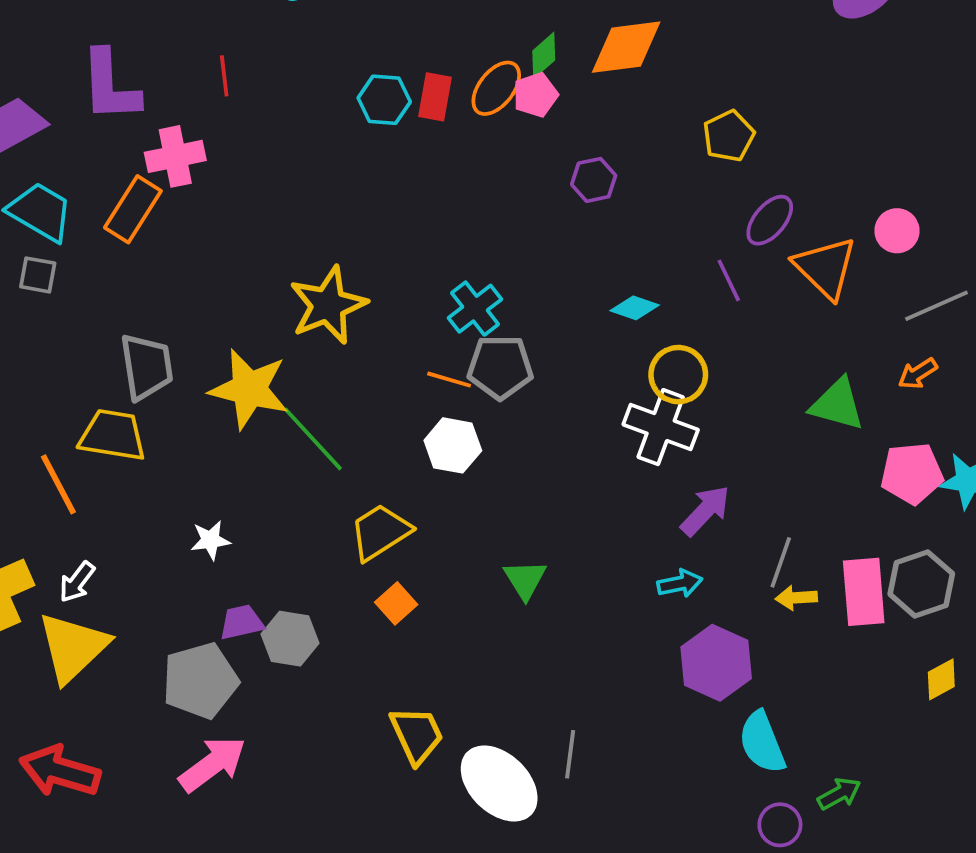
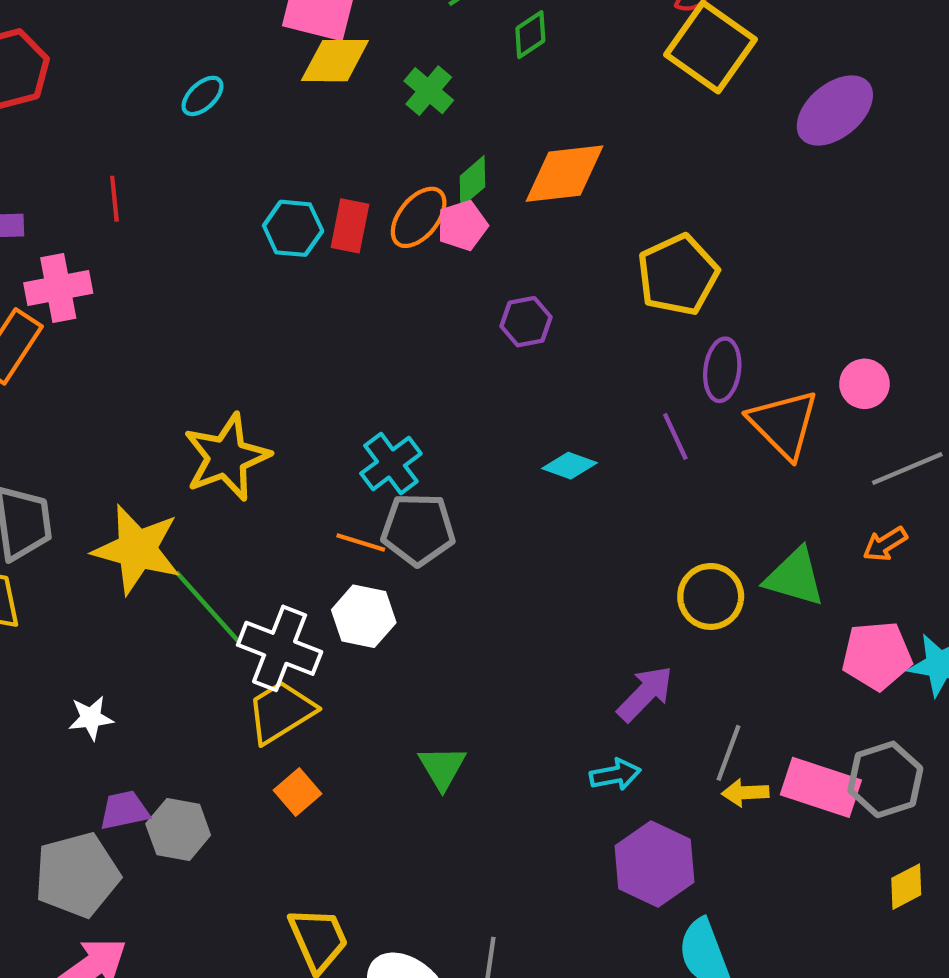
yellow pentagon: (729, 136) -> (678, 275), size x1.4
purple ellipse: (770, 220) -> (722, 370), turned -34
yellow circle: (678, 375) -> (711, 596), moved
white cross: (661, 427) -> (280, 648), moved
pink rectangle: (864, 592) -> (821, 787), turned -68

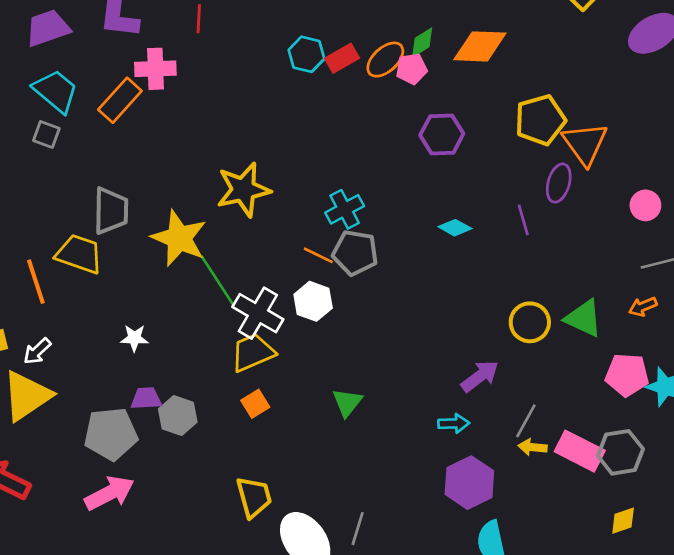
red rectangle: (350, 226) -> (342, 58), turned 40
purple hexagon: (526, 322) -> (442, 134), size x1.4
orange triangle: (784, 424) -> (585, 144), moved

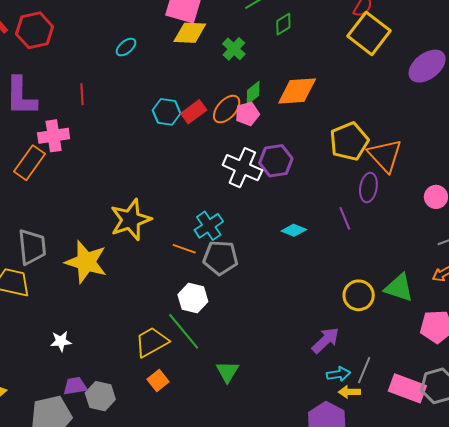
orange line: (318, 255) -> (184, 249), moved
green line: (217, 280) -> (184, 331), moved
white cross: (258, 313) -> (242, 168), moved
cyan arrow: (454, 423) -> (338, 374), moved
yellow arrow: (532, 447) -> (349, 392), moved

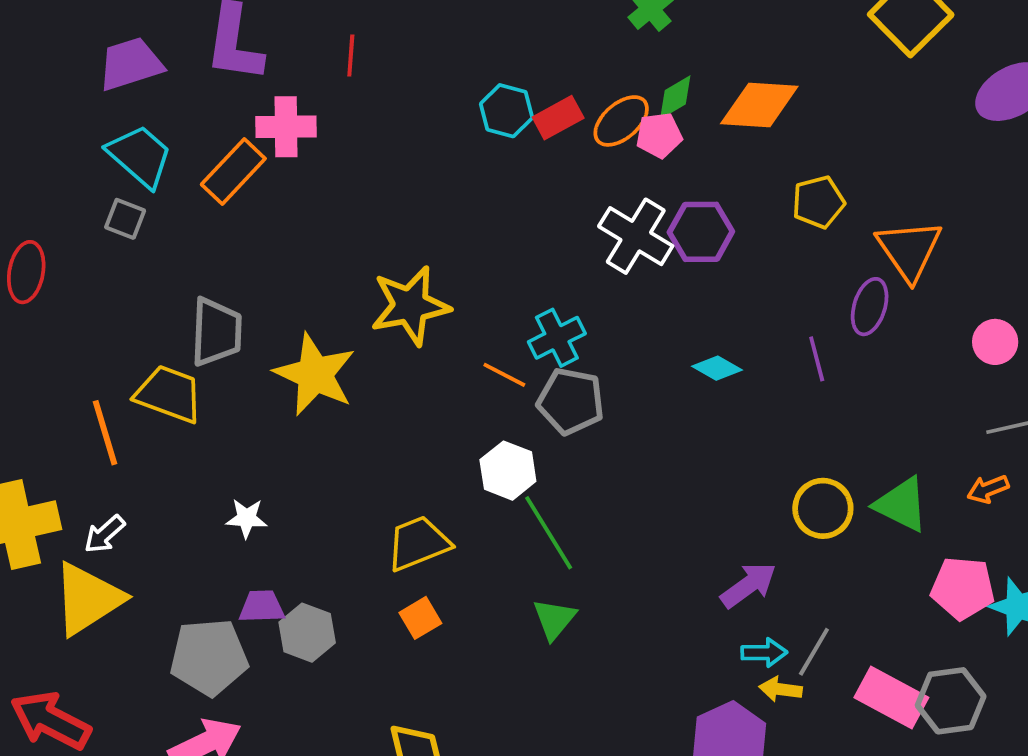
yellow pentagon: (349, 141) -> (818, 202), moved, size x0.7
green line: (184, 331) -> (549, 533), moved

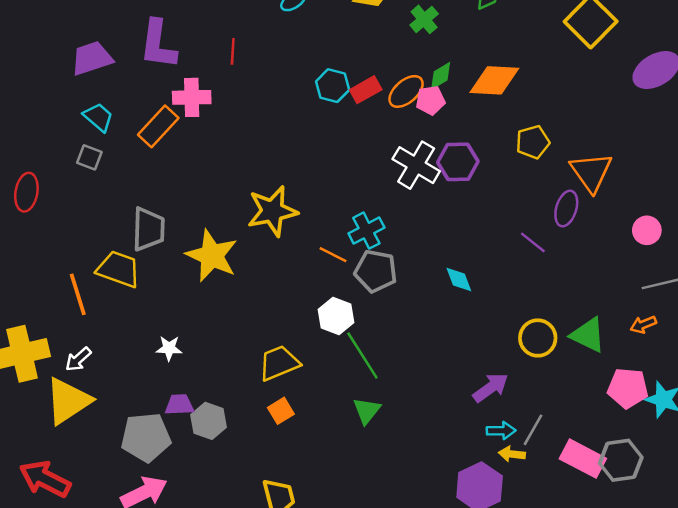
cyan trapezoid: (140, 156) -> (98, 117), size x0.7
purple line: (817, 359) -> (533, 242), turned -36
cyan diamond: (717, 368) -> (459, 279), moved, turned 40

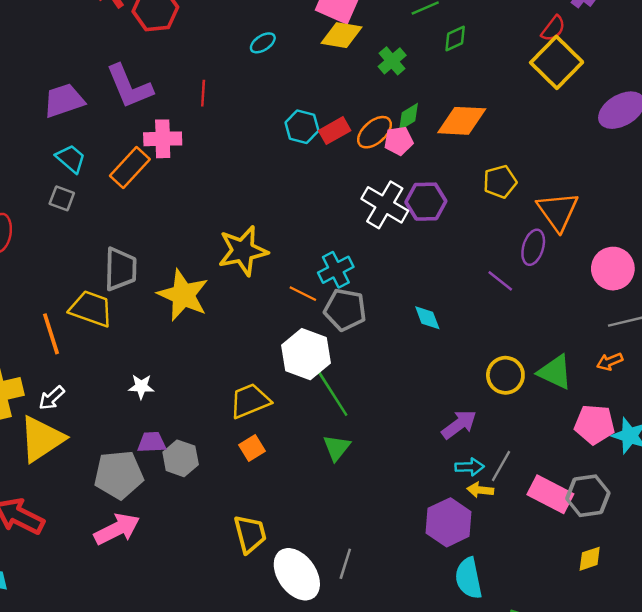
purple L-shape: (158, 44) -> (129, 86), turned -30
pink circle: (647, 230) -> (613, 269), size x1.5
white hexagon: (336, 316) -> (306, 354), size x1.4

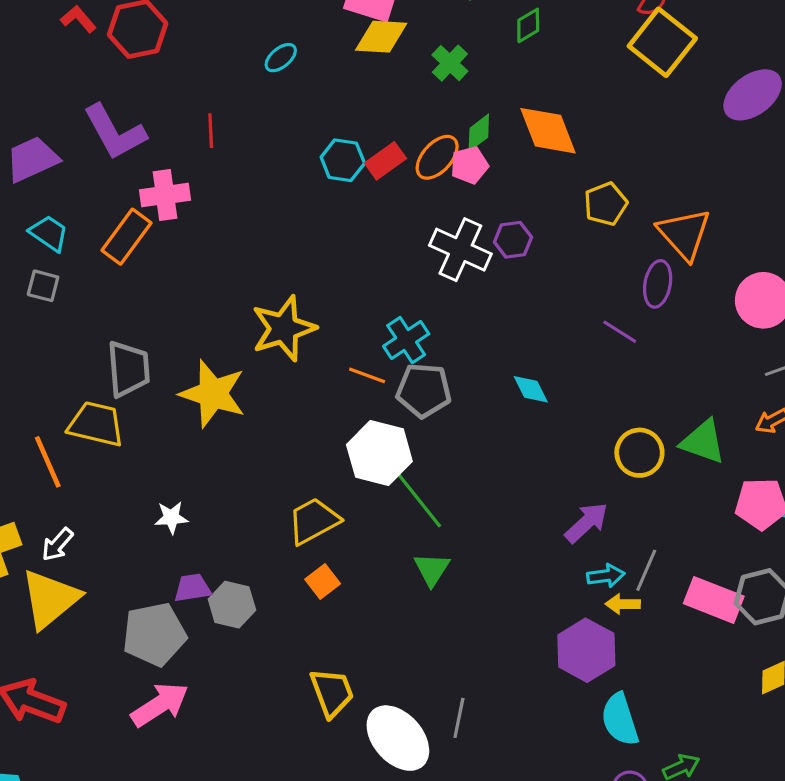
orange diamond: (462, 121) -> (548, 131), turned 72
purple hexagon: (426, 202) -> (513, 240), size x0.7

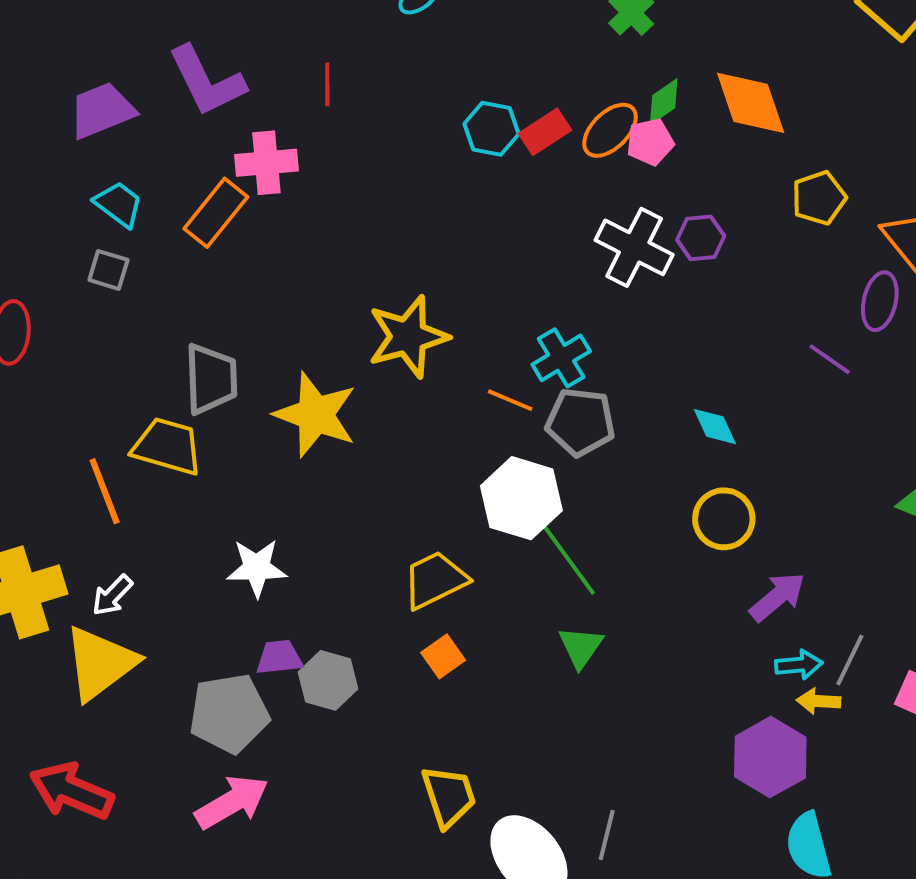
yellow circle: (639, 453) -> (724, 519), moved
white star: (171, 518) -> (257, 568), size x1.4

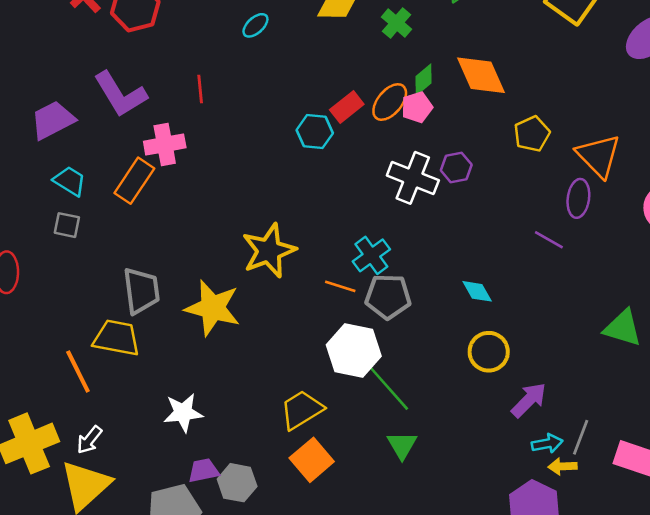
cyan hexagon: (492, 129) -> (315, 132), moved
orange square: (443, 656) -> (312, 460), size x1.5

